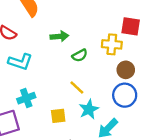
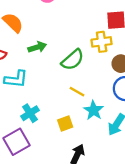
green arrow: (59, 36) -> (37, 47), moved
green semicircle: (80, 55) -> (73, 60), size x1.5

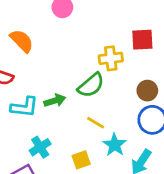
yellow cross: (102, 42) -> (111, 58), moved
green arrow: (37, 47) -> (55, 101), moved

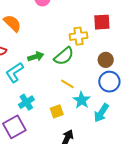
green arrow: (55, 101) -> (36, 57), moved
cyan L-shape: (24, 107) -> (15, 72), turned 140

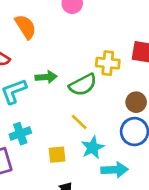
cyan arrow: (101, 113) -> (115, 170), turned -138

